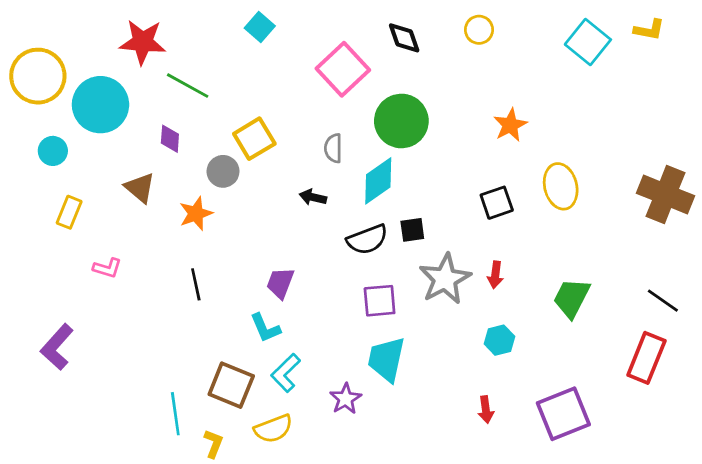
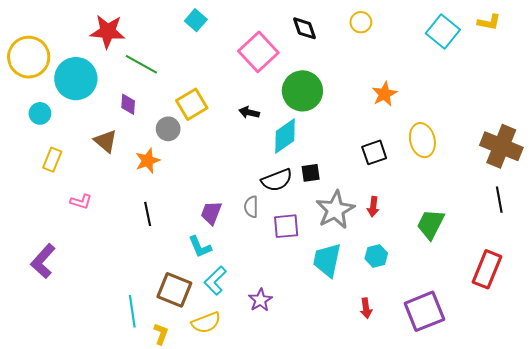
gray semicircle: (333, 148) -> (251, 207), moved
black arrow: (313, 197) -> (249, 112), moved
black line: (663, 301) -> (499, 200), moved, turned 45
cyan trapezoid: (386, 359) -> (327, 260), moved

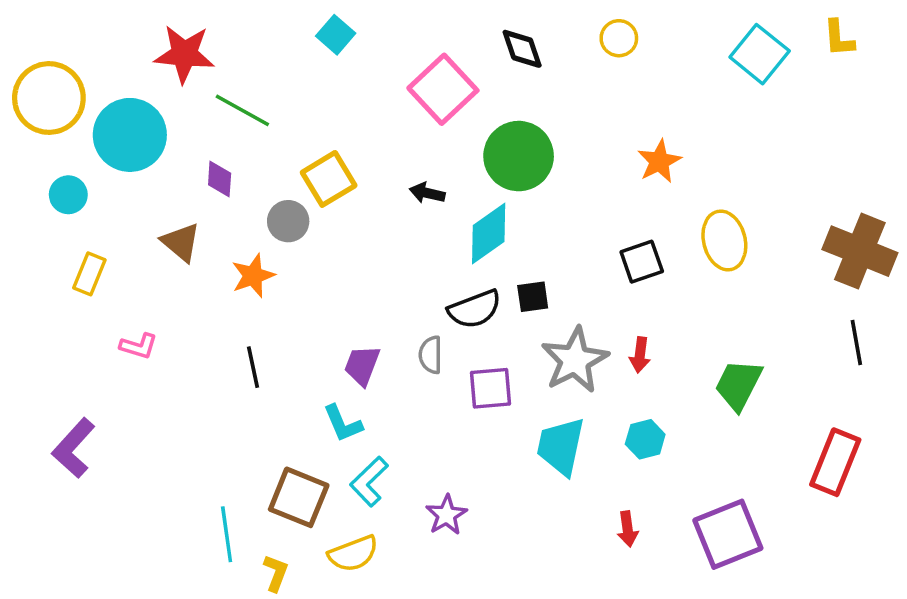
yellow L-shape: (489, 22) -> (839, 38), turned 75

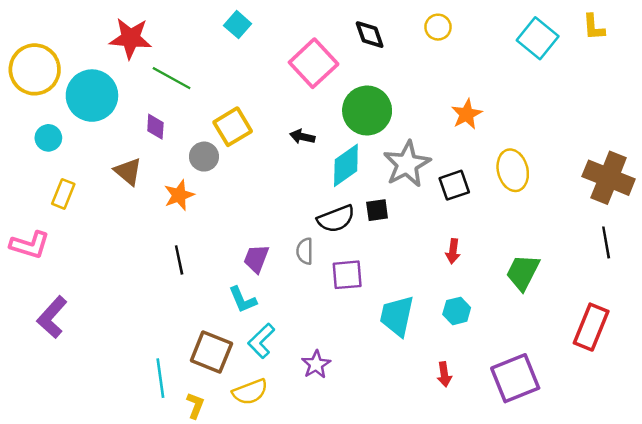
pink L-shape: (139, 346) -> (30, 245), moved, size x1.5
gray star: (575, 360) -> (407, 164), moved

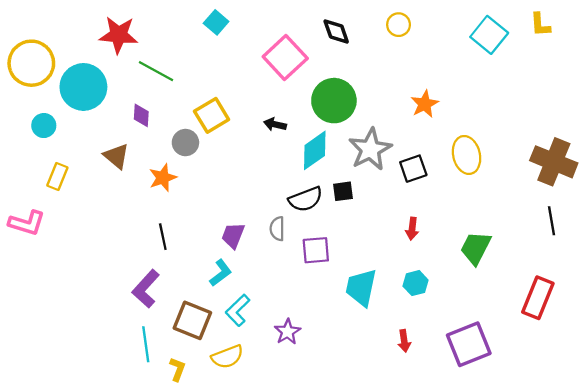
cyan L-shape: (243, 300) -> (221, 273), turned -104
purple L-shape: (52, 317) -> (146, 289), moved

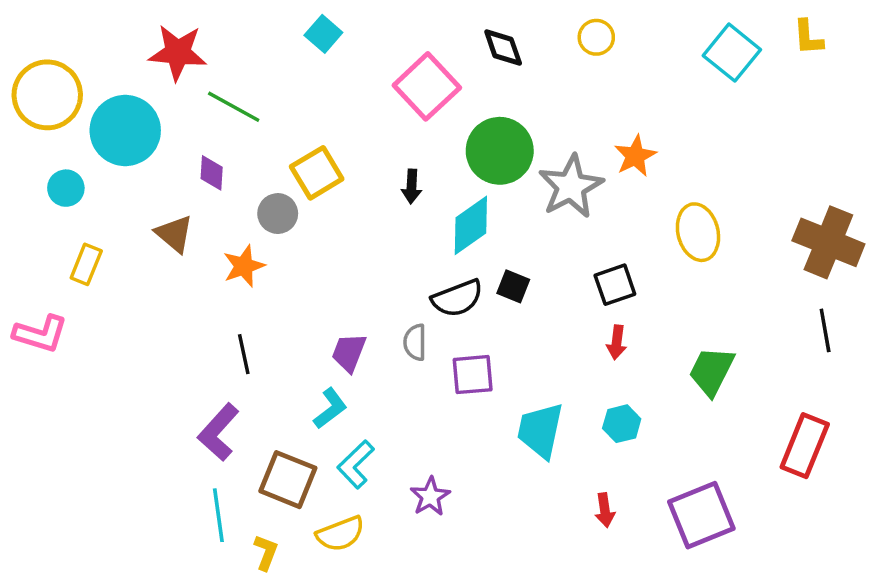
black arrow: (275, 124) -> (412, 186), turned -100
gray star: (370, 149) -> (571, 186), moved
black square: (413, 169) -> (615, 285), moved
black square: (343, 191) -> (513, 286), turned 30

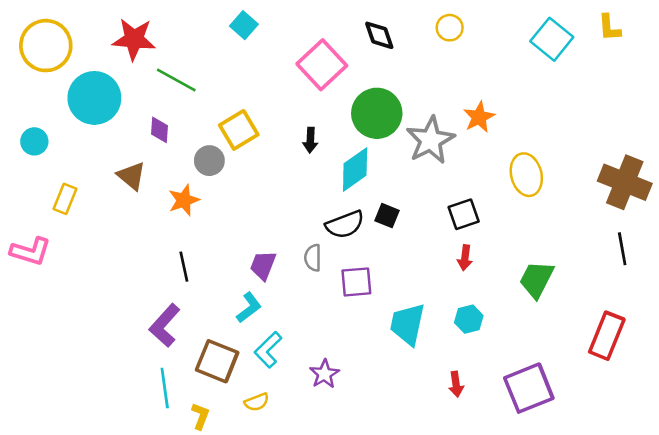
yellow circle: (47, 95) -> (46, 46), moved
cyan circle: (66, 188) -> (34, 141), moved
yellow semicircle: (340, 534) -> (257, 402), size x0.7

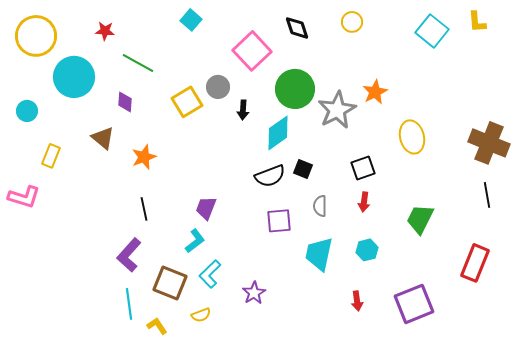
red star: (134, 39) -> (105, 31), size x0.6
gray circle: (209, 161) -> (218, 87), moved
gray semicircle: (313, 258) -> (320, 206), moved
yellow L-shape: (200, 416) -> (157, 326), turned -55

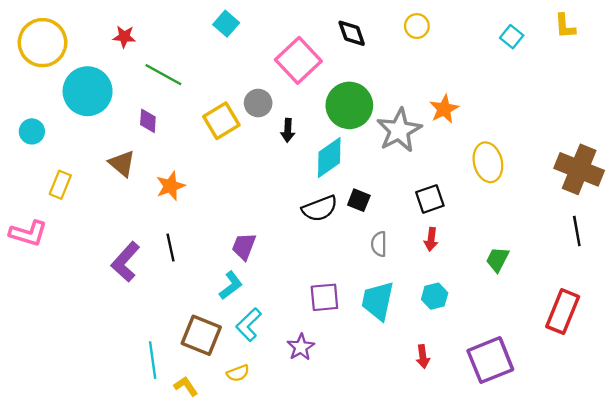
cyan square: (432, 31) -> (512, 37), size x0.6
green trapezoid: (420, 219) -> (497, 259), size x0.7
purple square: (279, 221) -> (324, 297), moved
purple L-shape: (129, 255) -> (125, 262), moved

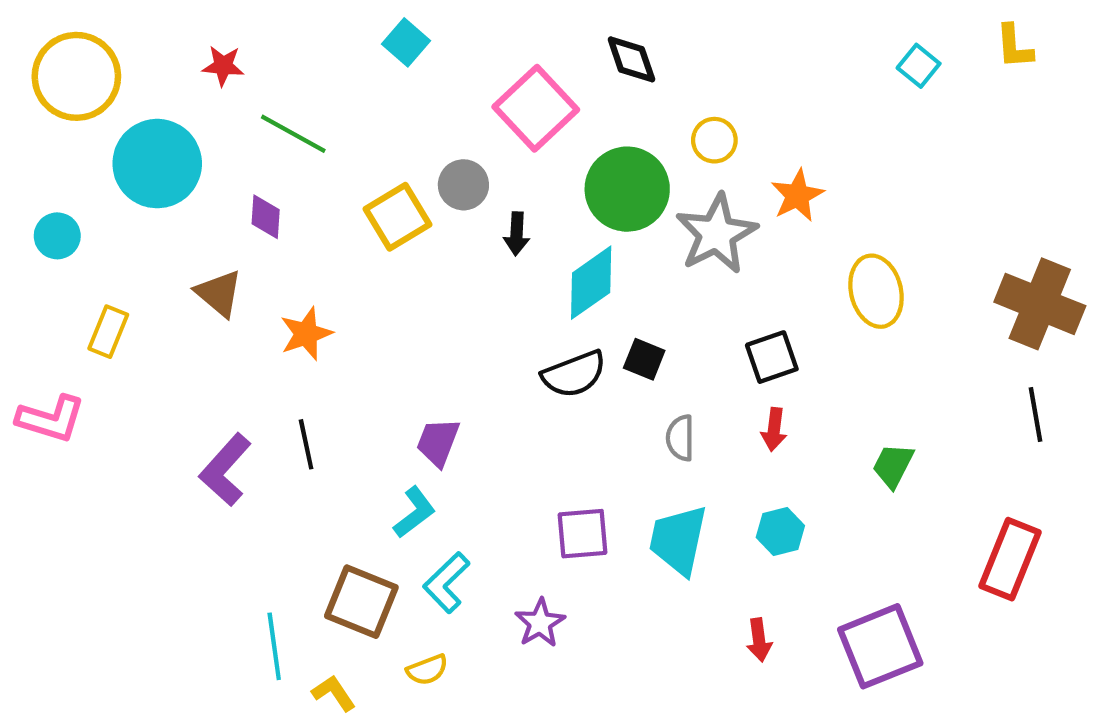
yellow circle: (417, 26) -> (714, 140), moved

